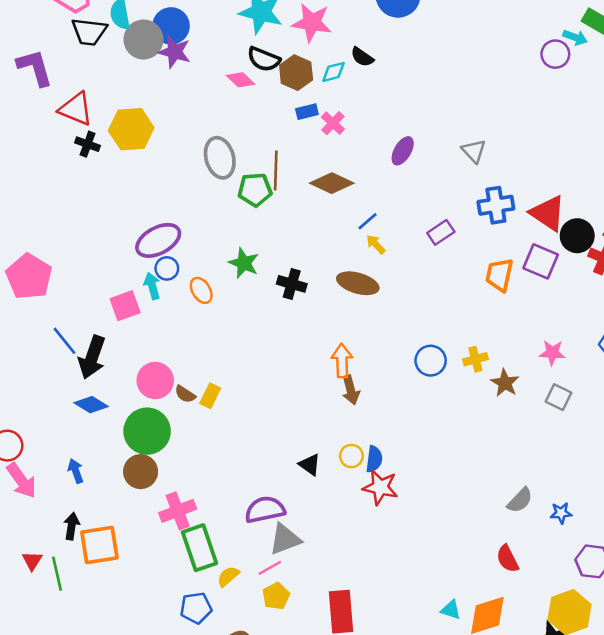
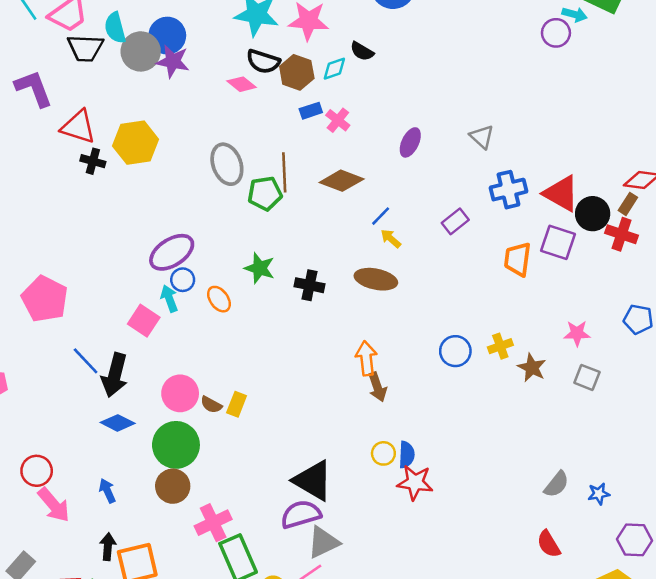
pink square: (125, 306) -> (144, 321), turned -32
black triangle: (310, 465) -> (313, 480), moved, size x1.8

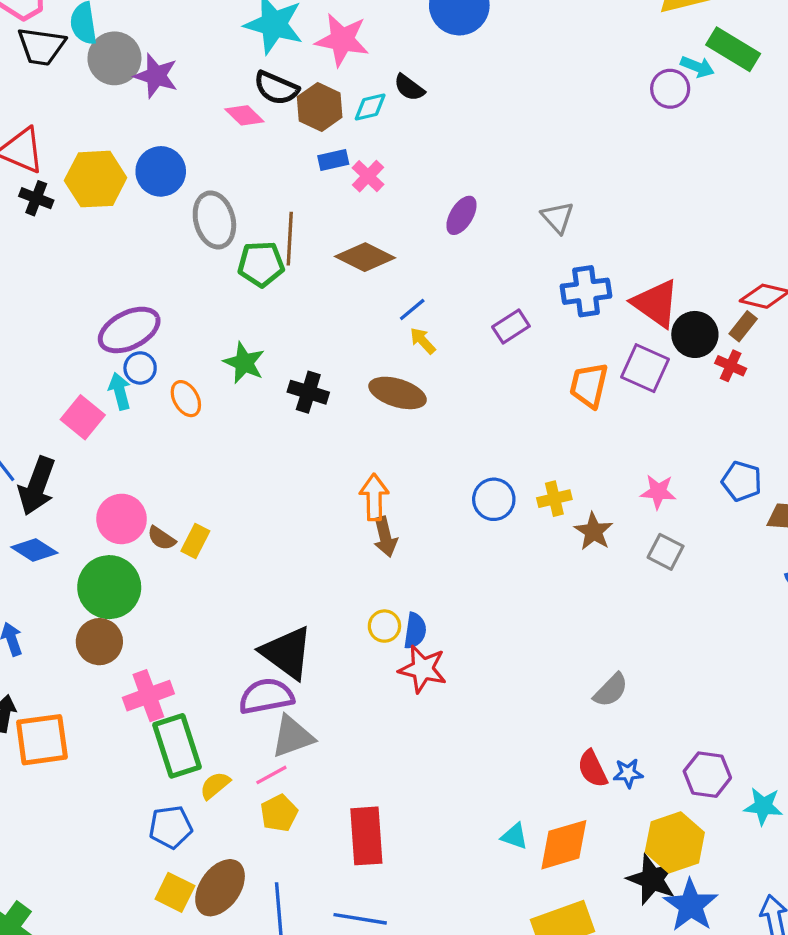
blue circle: (167, 36) -> (161, 171), moved
red cross: (621, 234) -> (731, 366), size x0.7
blue star: (599, 494) -> (628, 773), moved

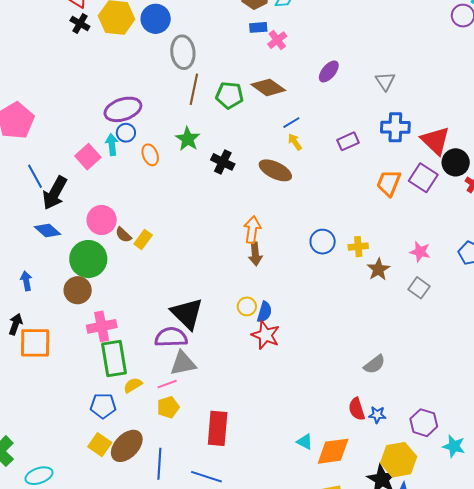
brown line: (290, 239) -> (194, 89), moved
green pentagon: (261, 264) -> (229, 95), moved

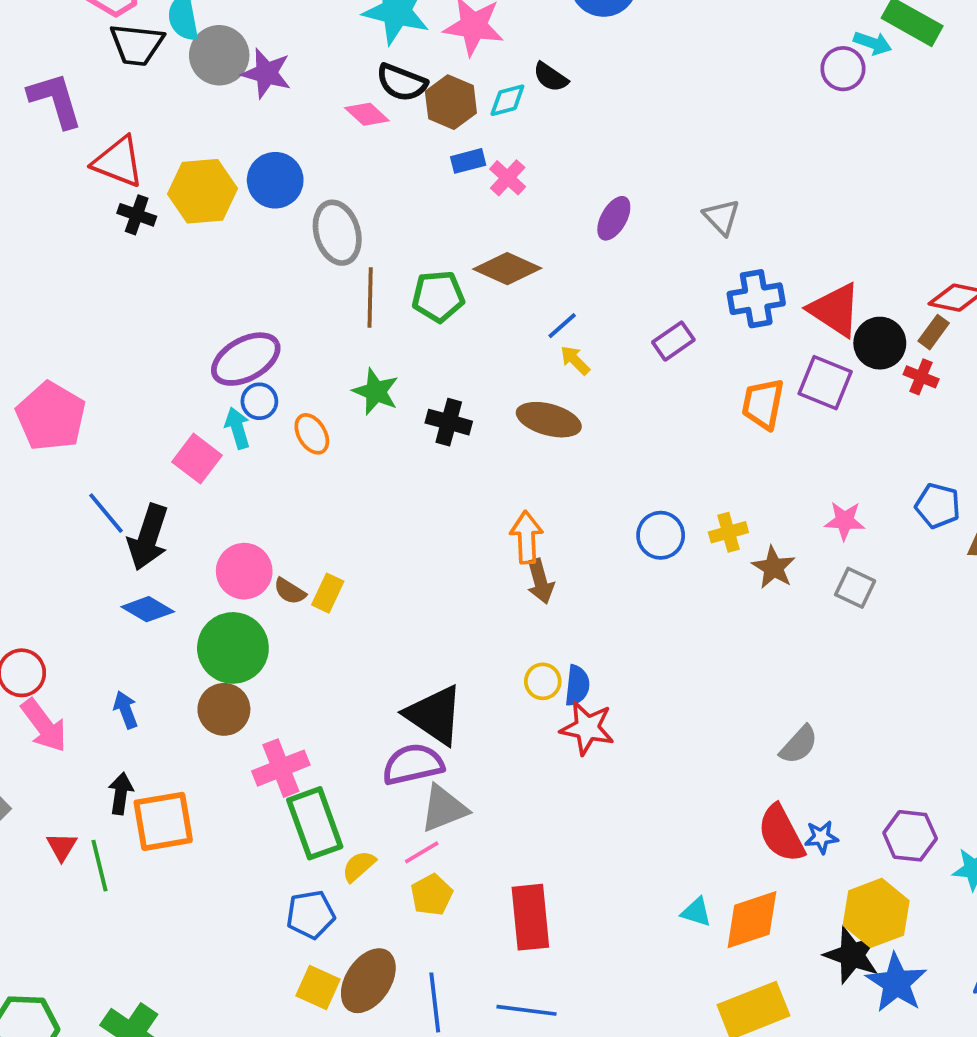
red semicircle: (357, 409) -> (781, 834), size x1.4

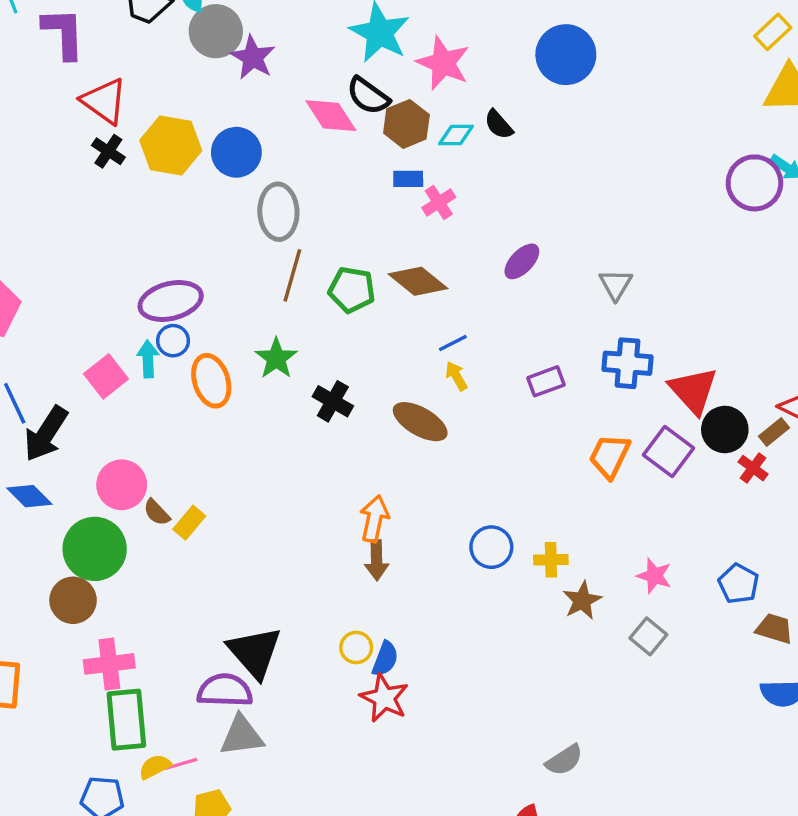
purple circle: (843, 69) -> (754, 183), size x1.4
pink diamond: (367, 114) -> (331, 116), size x1.4
orange ellipse: (312, 434) -> (211, 381), size x1.4
pink line: (422, 852) -> (181, 764), moved

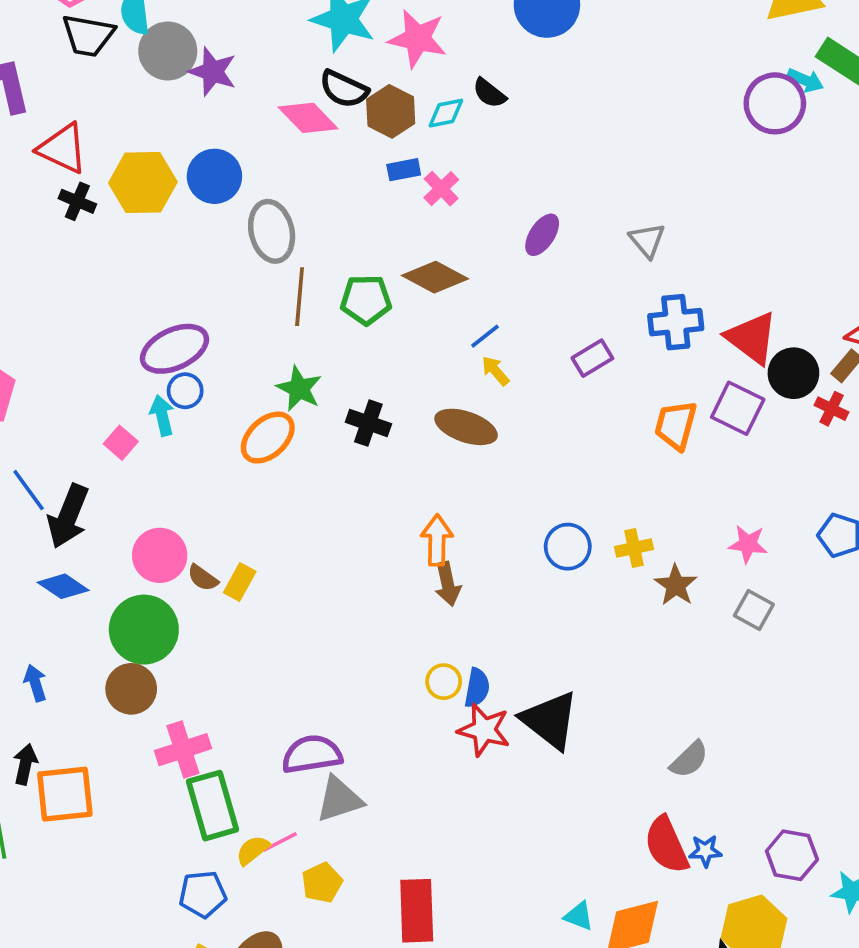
pink square: (106, 376) -> (121, 443), size x0.7
orange ellipse: (211, 381) -> (268, 438), moved, turned 75
black triangle: (255, 652) -> (550, 720), moved

